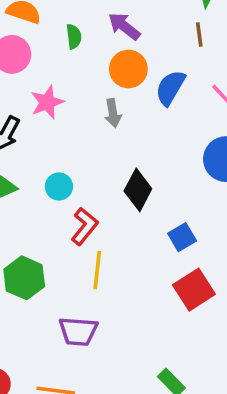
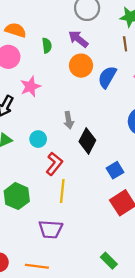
gray arrow: (113, 113) -> (69, 120), moved

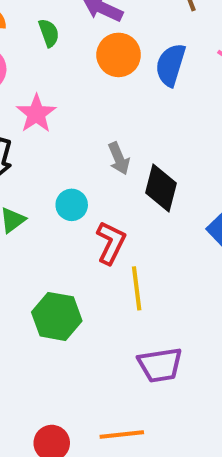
purple trapezoid: (51, 229) -> (160, 365), moved

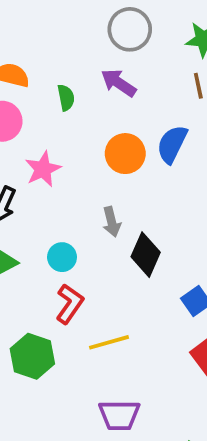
orange circle: (119, 55) -> (125, 154), moved
red L-shape: (111, 243) -> (70, 304), moved
yellow line: (137, 288) -> (109, 342), turned 72

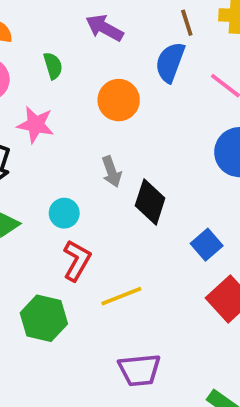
green semicircle: (66, 98) -> (53, 66), moved
blue semicircle: (172, 144) -> (170, 62), moved
pink star: (43, 169) -> (36, 125), turned -30

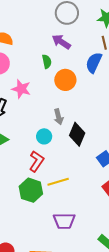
green semicircle: (53, 66) -> (47, 61), moved
cyan circle: (64, 213) -> (44, 136), moved
green hexagon: (44, 318) -> (31, 190), moved

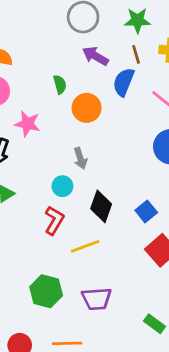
purple arrow: (61, 42) -> (95, 56), moved
black diamond: (77, 134) -> (101, 206), moved
green hexagon: (31, 190) -> (46, 291), moved

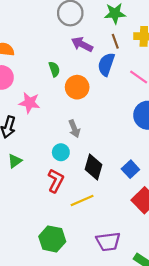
purple trapezoid: (97, 299) -> (108, 242), moved

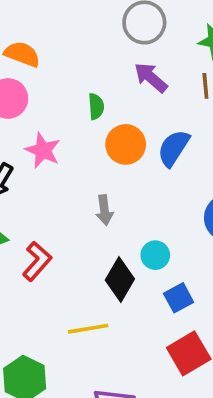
blue semicircle: (106, 64) -> (174, 148), moved
cyan circle: (61, 152) -> (155, 255), moved
red L-shape: (56, 181) -> (37, 261), moved

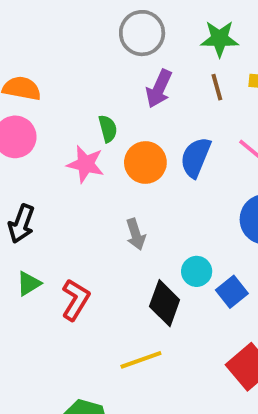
purple arrow: (151, 77) -> (159, 89), turned -96
pink star: (43, 150) -> (86, 164), moved
blue square: (179, 298) -> (232, 292), moved

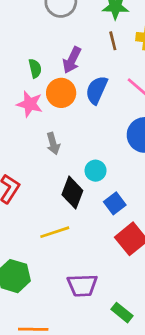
purple arrow: (159, 89) -> (72, 60), moved
pink star: (86, 164) -> (30, 104), moved
blue square: (232, 292) -> (115, 203), moved

